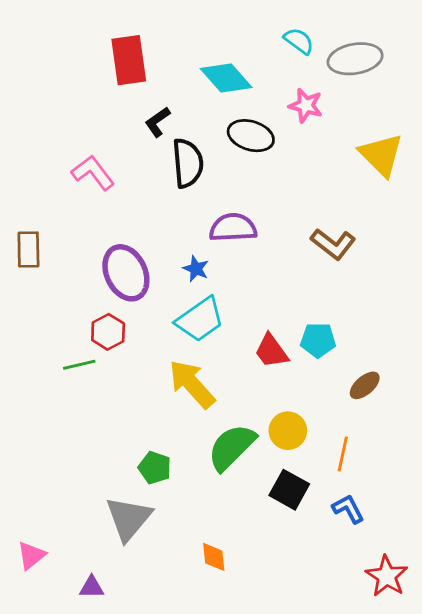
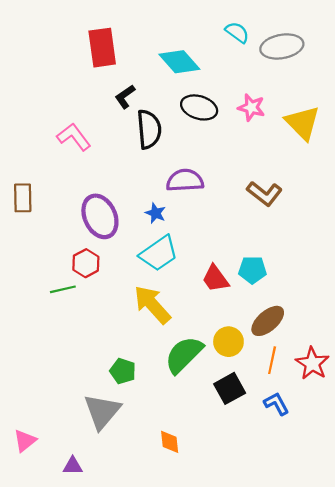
pink star: (306, 105) -> (251, 107), moved
brown ellipse: (365, 385) -> (268, 321), moved, size x1.4
black square: (289, 490) -> (230, 388), turned 32
red star: (387, 576) -> (312, 363), moved

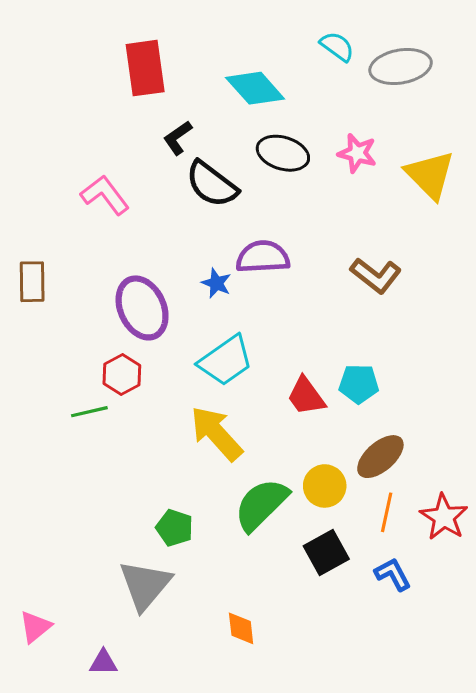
black semicircle: (149, 129) -> (212, 184), turned 132
blue star: (156, 213) -> (216, 283), moved

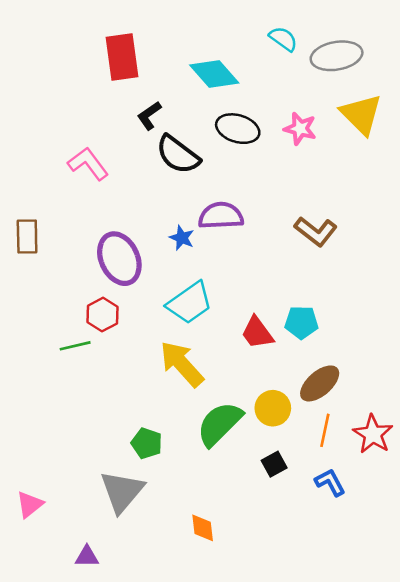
yellow triangle: (430, 175) -> (361, 114), moved
black square: (326, 553) -> (274, 464), size x0.7
pink triangle: (35, 627) -> (30, 504), moved

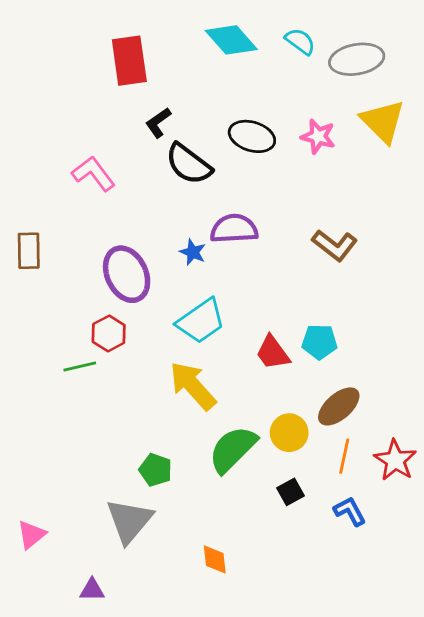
cyan diamond: (214, 74) -> (231, 40), moved

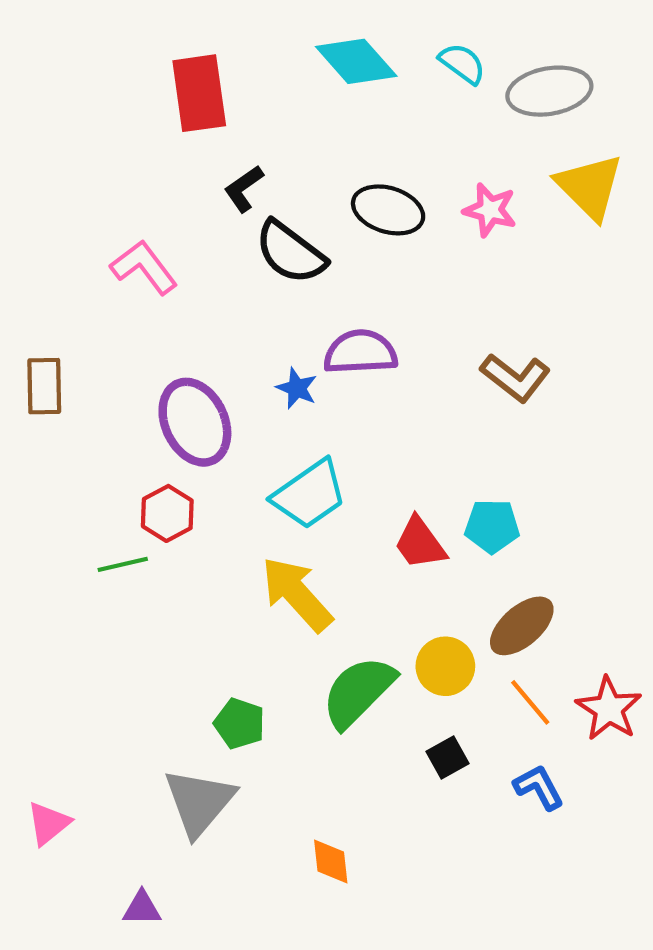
orange line: (344, 456) -> (530, 702), turned -52

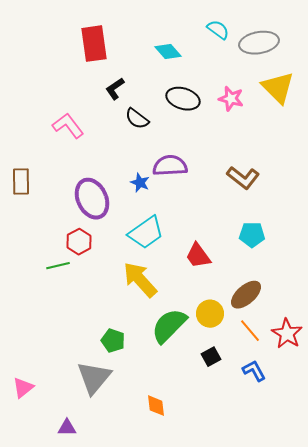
cyan diamond: (356, 61) -> (168, 52), moved, size x0.7
black semicircle: (290, 252) -> (137, 119), size x0.7
cyan pentagon: (492, 526) -> (252, 235), moved

